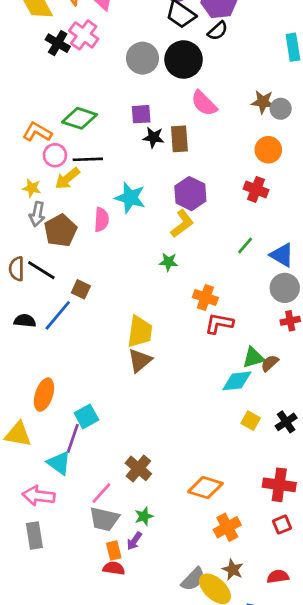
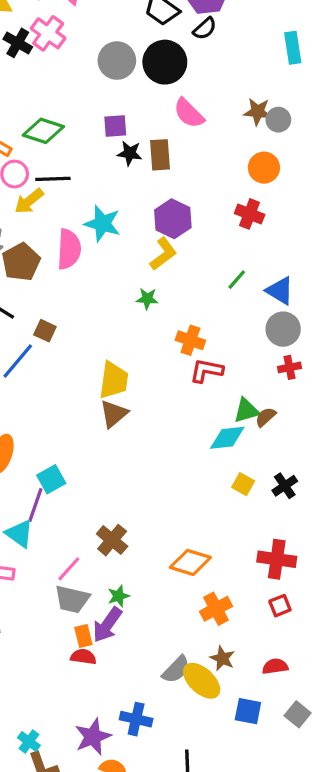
pink semicircle: (101, 220) -> (69, 249), size x1.4
purple arrow: (134, 541) -> (107, 625), size x1.6

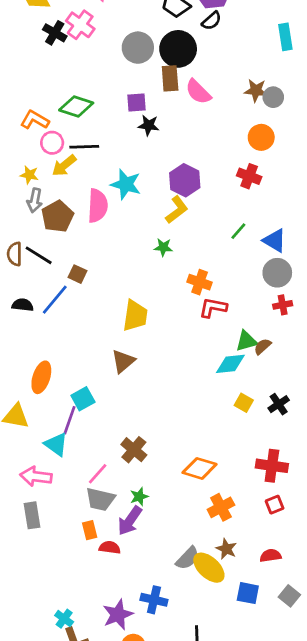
brown rectangle: (160, 155) -> (170, 78), moved
brown triangle: (114, 414) -> (123, 361), moved
orange rectangle: (83, 636) -> (90, 530), moved

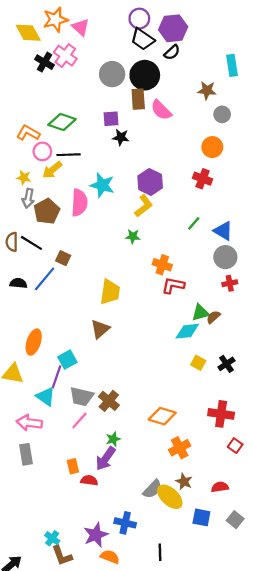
brown star: (256, 90) -> (207, 90), moved
gray trapezoid: (100, 499) -> (82, 397), moved
red square: (275, 505) -> (235, 446), moved, turned -32

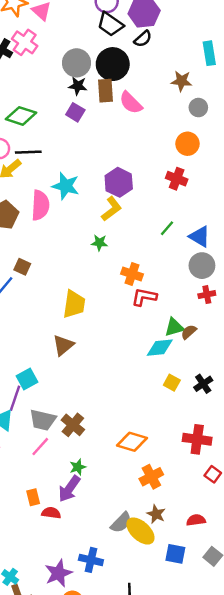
purple square: (111, 119) -> (75, 112), turned 35
black star: (121, 137) -> (78, 86), moved

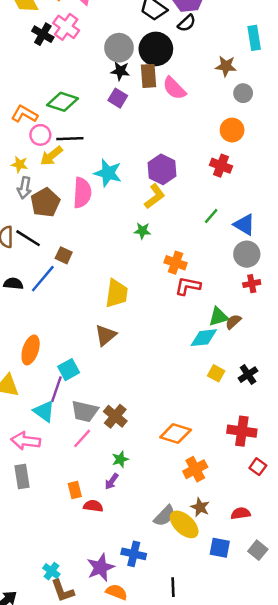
purple arrow: (69, 489) -> (112, 481), size x0.6

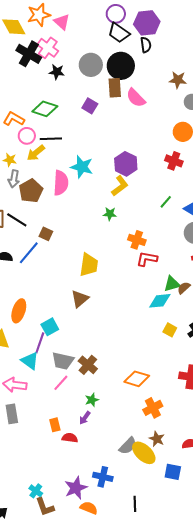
black semicircle: (187, 23) -> (146, 45), turned -56
black cross: (43, 34) -> (29, 54), size x1.4
black star: (120, 71) -> (57, 72), moved

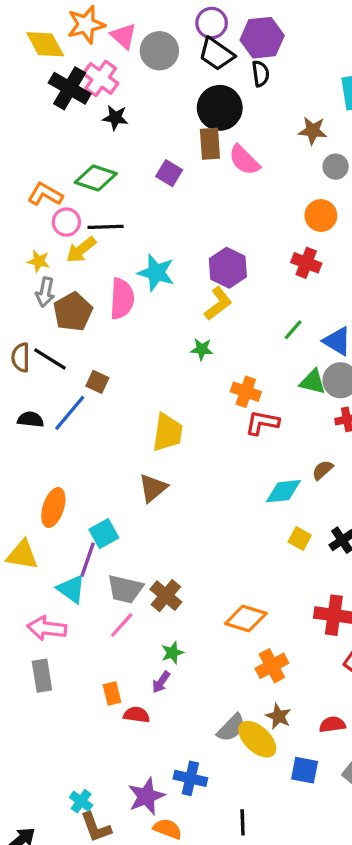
gray circle: (91, 65) -> (159, 51), moved
green triangle: (172, 284) -> (313, 382), moved, turned 30

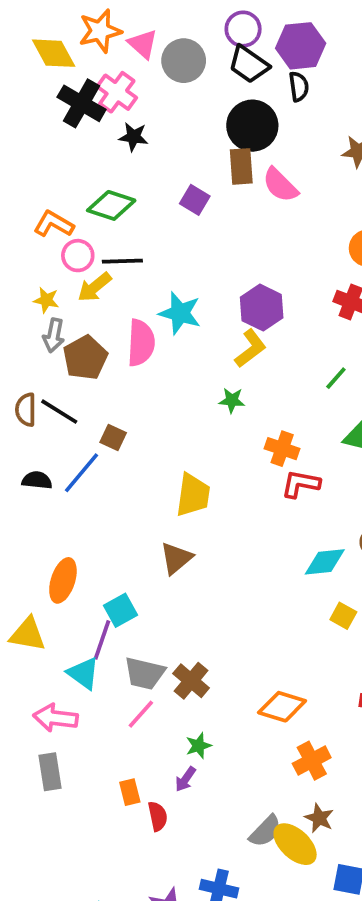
red semicircle: (137, 715) -> (158, 816), turned 70

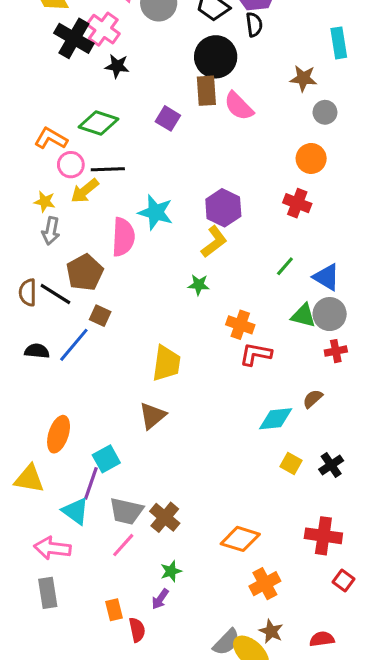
brown pentagon: (85, 358) -> (85, 272), moved

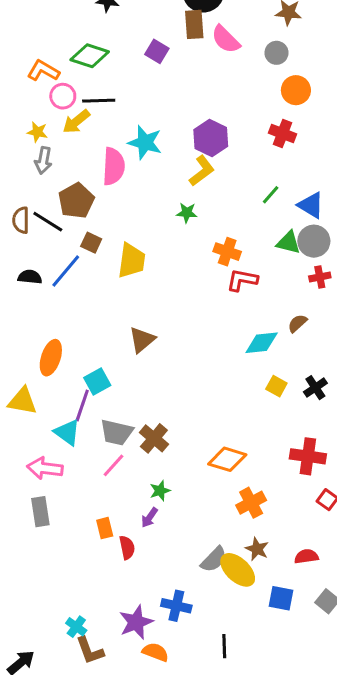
gray circle: (325, 112) -> (276, 53), moved
yellow trapezoid: (166, 363) -> (132, 261), moved

